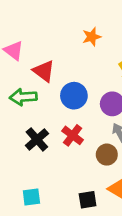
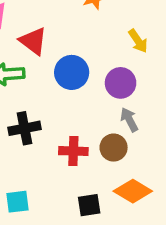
red cross: (73, 135) -> (73, 151), moved, turned -35
black cross: (37, 139) -> (24, 128), turned 30

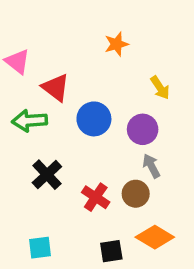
black cross: (24, 128) -> (47, 175), turned -32
red cross: (73, 151) -> (96, 197), turned 32

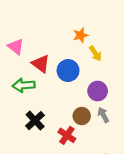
yellow arrow: (160, 88) -> (95, 53), moved
blue circle: (94, 119) -> (68, 71), moved
brown circle: (136, 194) -> (82, 116), moved

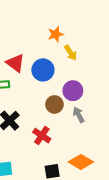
brown circle: (82, 116) -> (54, 104), moved

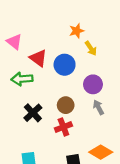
brown circle: (54, 104) -> (66, 105), moved
red cross: (42, 136) -> (63, 127), turned 35

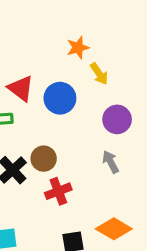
purple circle: (93, 84) -> (117, 119), moved
brown circle: (66, 105) -> (44, 159), moved

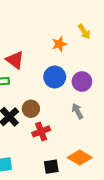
orange star: (78, 48) -> (59, 44), moved
yellow arrow: (99, 74) -> (84, 32), moved
blue circle: (60, 98) -> (55, 77), moved

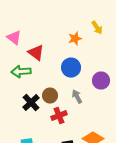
purple circle: (82, 82) -> (101, 81), moved
gray arrow: (77, 111) -> (77, 97), moved

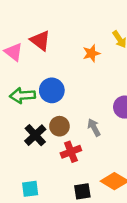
red triangle: (36, 53) -> (40, 41), moved
blue circle: (71, 68) -> (52, 90), moved

